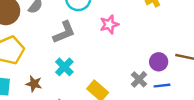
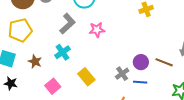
pink star: (109, 24) -> (97, 30), moved
gray L-shape: (64, 32) -> (67, 24), turned -30

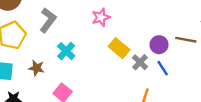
gray L-shape: (67, 24) -> (48, 20), moved
yellow rectangle: (86, 77) -> (119, 48), moved
blue line: (140, 82) -> (163, 68), turned 64

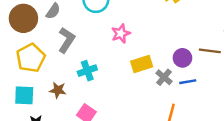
yellow rectangle: (119, 48) -> (142, 64), turned -54
cyan cross: (66, 51) -> (87, 71), turned 30
blue line: (163, 68) -> (188, 82), turned -63

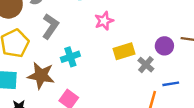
blue line: (188, 82) -> (171, 84), moved
brown star: (58, 90) -> (41, 76), size x1.6

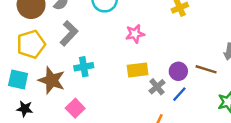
pink star: (104, 21) -> (135, 34), moved
blue line: (171, 84) -> (179, 94), moved, turned -49

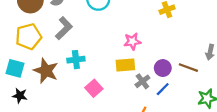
pink star: (135, 34) -> (132, 41), moved
pink square: (75, 108) -> (94, 88), moved

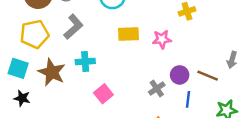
pink star: (132, 41) -> (162, 39), moved
yellow rectangle: (125, 65) -> (129, 34), moved
blue line: (163, 89) -> (188, 99), moved, turned -40

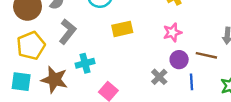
pink star: (162, 39) -> (172, 32), moved

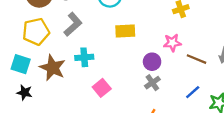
brown line: (206, 55) -> (197, 59), moved
purple circle: (179, 60) -> (152, 62), moved
blue line: (192, 82) -> (193, 92), moved, turned 42

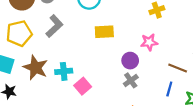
cyan cross: (84, 57) -> (64, 71), moved
brown line: (197, 59) -> (178, 68), moved
blue line: (193, 92) -> (169, 89), turned -32

